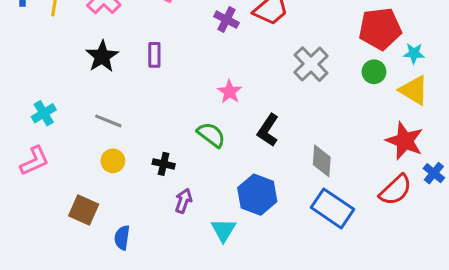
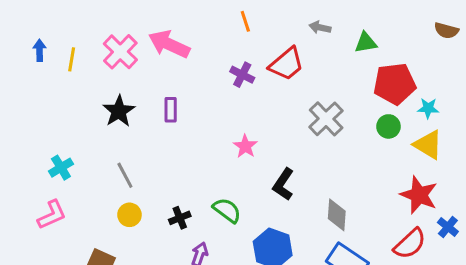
gray line: (108, 121) -> (125, 175), turned 40
green semicircle: (211, 135) -> (227, 210), moved
black cross: (164, 164) -> (180, 218), turned -35

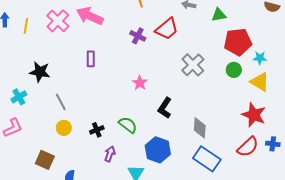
black star: (119, 111) -> (40, 72), moved, turned -30
blue cross: (448, 227) -> (273, 144), moved, turned -32

